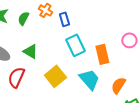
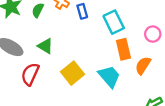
cyan rectangle: (75, 45) -> (114, 22), moved
orange semicircle: (118, 85) -> (143, 65), moved

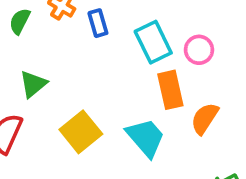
pink circle: (153, 34) -> (199, 50), moved
green triangle: (45, 46) -> (33, 84), turned 49

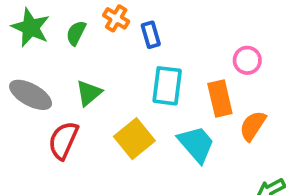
cyan rectangle: (153, 42) -> (167, 86), moved, turned 33

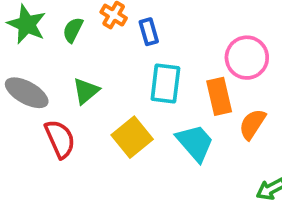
pink circle: (247, 60) -> (247, 58), size x1.5
red semicircle: (63, 140) -> (60, 139), turned 132

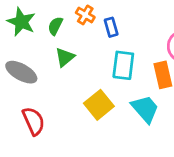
green triangle: (86, 91) -> (65, 57), moved
red semicircle: (60, 139) -> (34, 121), moved

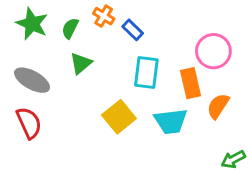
blue rectangle: (111, 27) -> (133, 30), turned -30
cyan trapezoid: (145, 109) -> (171, 121), turned 124
red semicircle: (34, 121) -> (29, 123), moved

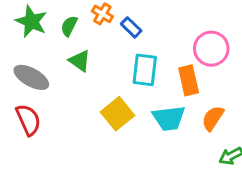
green triangle: (81, 63) -> (80, 61), turned -45
orange semicircle: (218, 106) -> (213, 118), moved

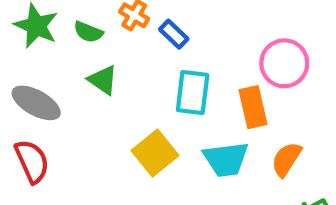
green semicircle: (69, 26) -> (88, 32), turned -95

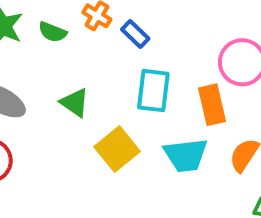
green triangle: (103, 80) -> (75, 103), moved

